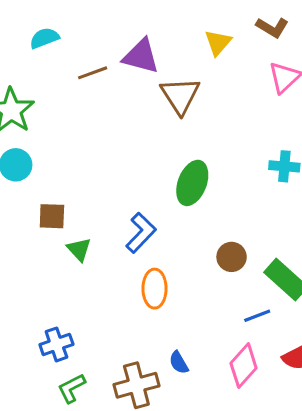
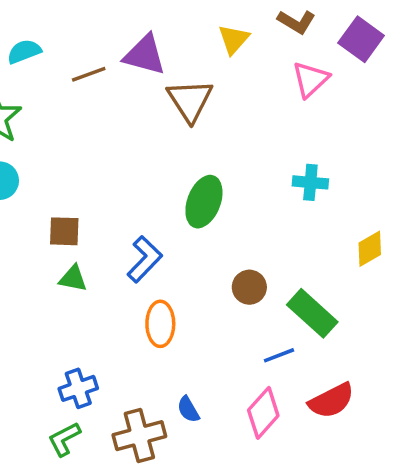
cyan semicircle: (44, 38) -> (24, 51), moved
brown square: (52, 216) -> (64, 231), moved
green triangle: (79, 249) -> (73, 278), turned -36
blue cross: (56, 344) -> (78, 388), moved

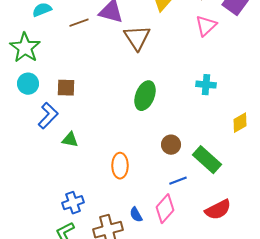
brown square: (64, 231) -> (66, 88), moved
blue L-shape: (145, 259) -> (48, 116), moved
blue line: (279, 355) -> (178, 181), moved
pink diamond: (263, 413) -> (165, 209), moved

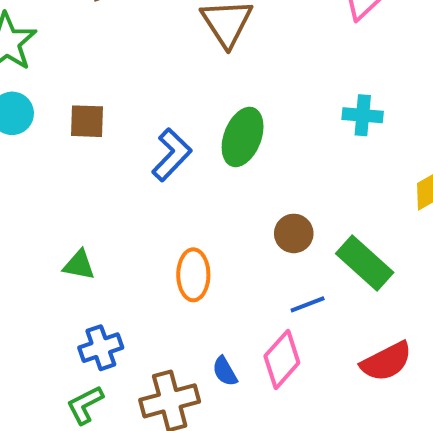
blue L-shape: (48, 116) -> (172, 155), moved
green triangle: (70, 140) -> (79, 265), moved

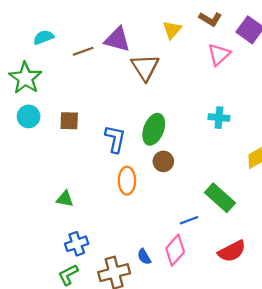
blue L-shape: (172, 155) -> (115, 139), turned -32
brown circle: (294, 233) -> (163, 161), moved
orange ellipse: (193, 275) -> (127, 181), moved

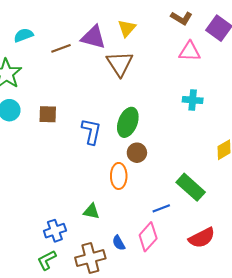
yellow triangle: (172, 30) -> (127, 28), moved
pink triangle: (219, 54) -> (190, 51), turned 45
cyan cross: (219, 118) -> (193, 100), moved
orange ellipse: (127, 181) -> (119, 176), moved
green triangle: (65, 199) -> (91, 211), moved

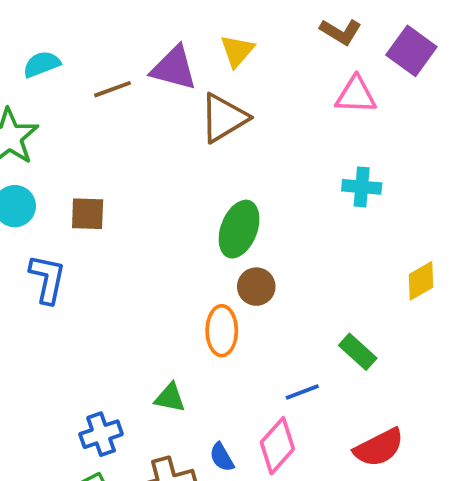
brown triangle: (120, 64) -> (224, 118), turned 32
blue L-shape: (91, 131) -> (47, 279), moved
green rectangle: (191, 187) -> (358, 352), size x0.7

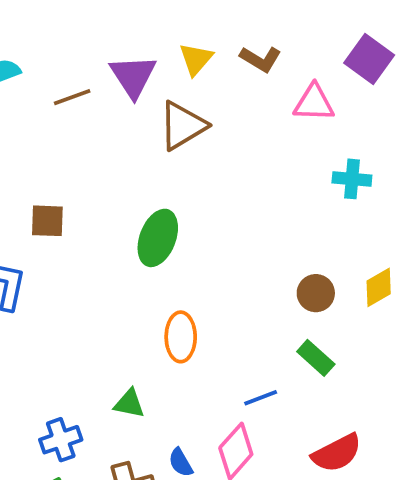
brown L-shape: (341, 32) -> (261, 59), moved
purple triangle: (174, 68) -> (133, 76), turned 42
cyan cross: (362, 187) -> (352, 179), moved
green ellipse: (239, 229) -> (158, 238), moved
brown circle: (256, 287) -> (316, 293), moved

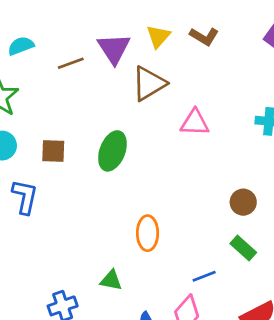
pink triangle: (314, 103) -> (195, 123), moved
green ellipse: (158, 238) -> (112, 151), moved

